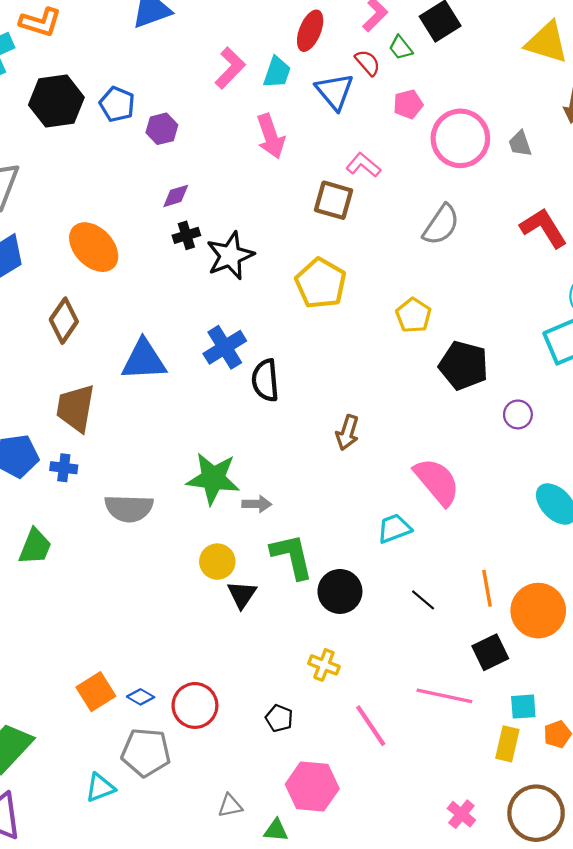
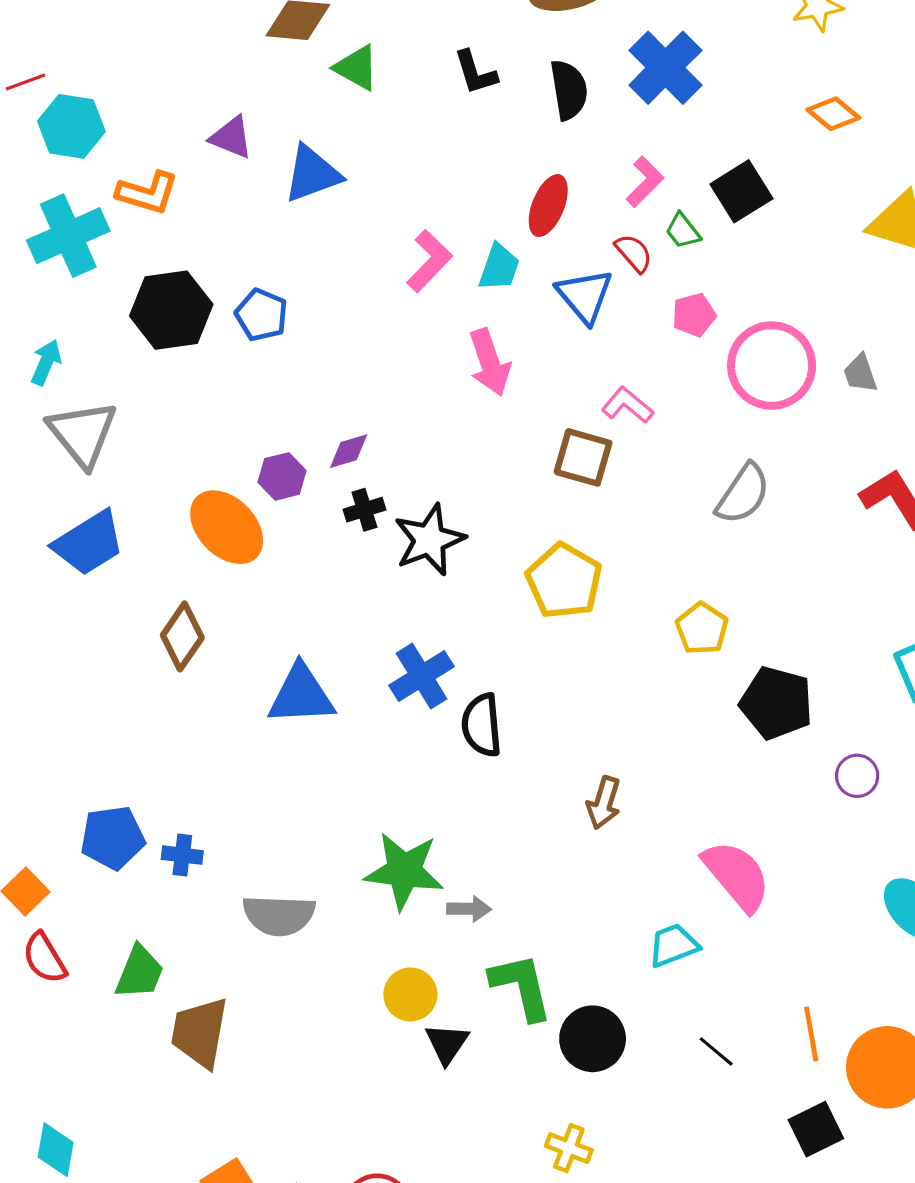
purple hexagon: (162, 129) -> (282, 476), moved
brown trapezoid: (76, 408) -> (200, 1032), moved

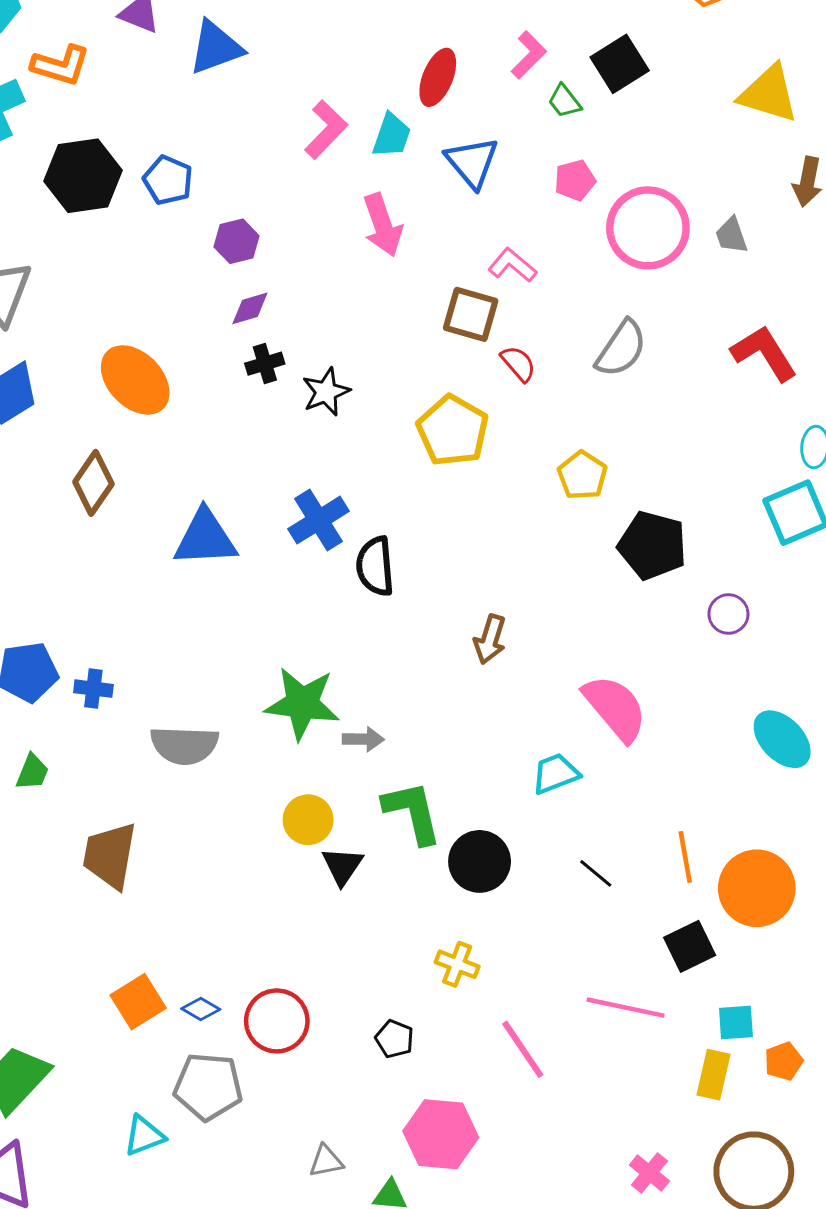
red semicircle: (634, 253) -> (518, 364), moved
purple hexagon: (282, 476) -> (237, 241), moved
black star: (429, 540) -> (326, 392), size x0.7
green trapezoid: (140, 972) -> (32, 772), moved, size x0.7

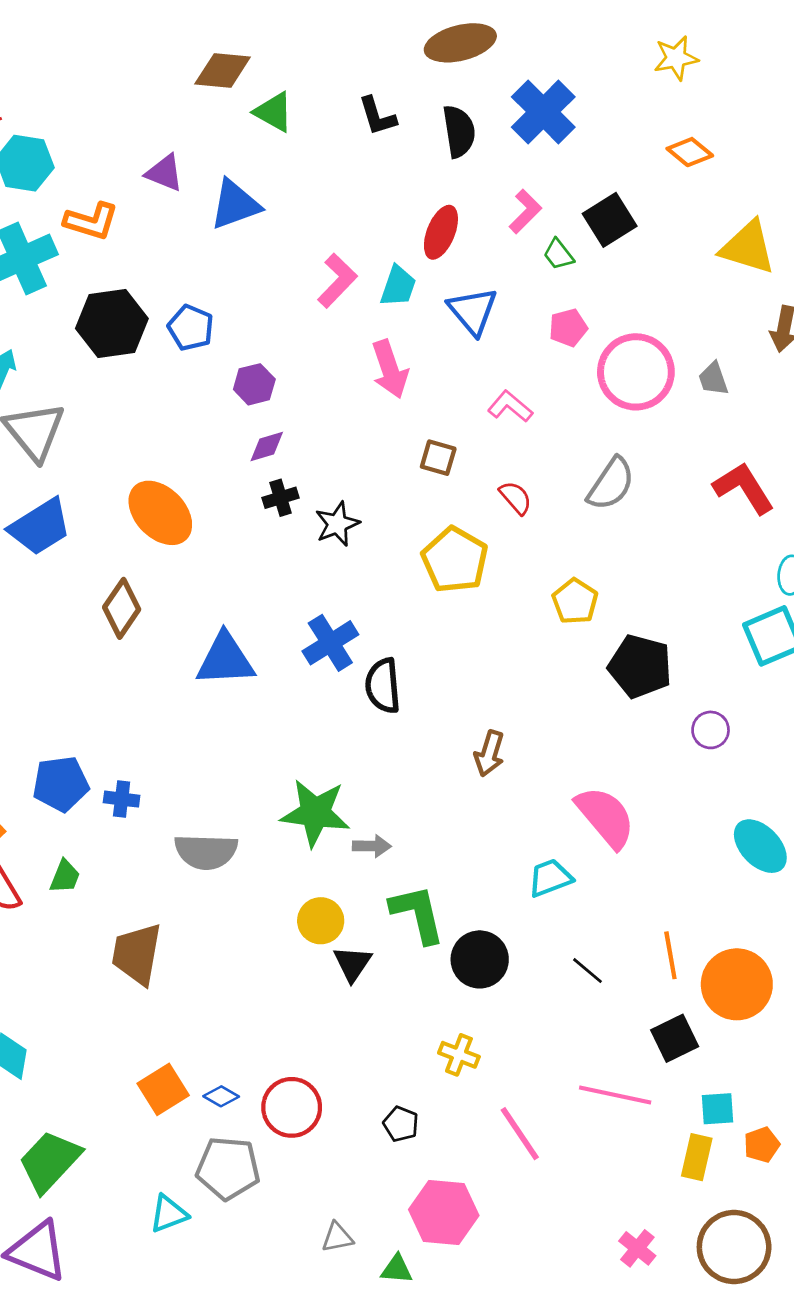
brown square: (471, 314) -> (438, 458), moved, size x0.7

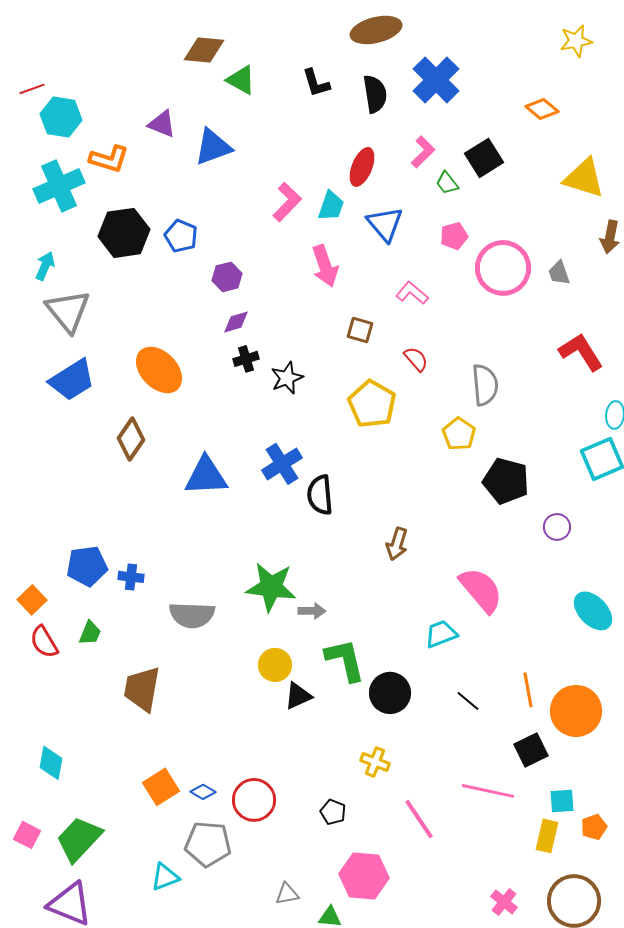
yellow star: (676, 58) -> (576, 41), moved
gray semicircle: (611, 484) -> (485, 385), moved, turned -39
black triangle: (352, 964) -> (298, 696), turned 32

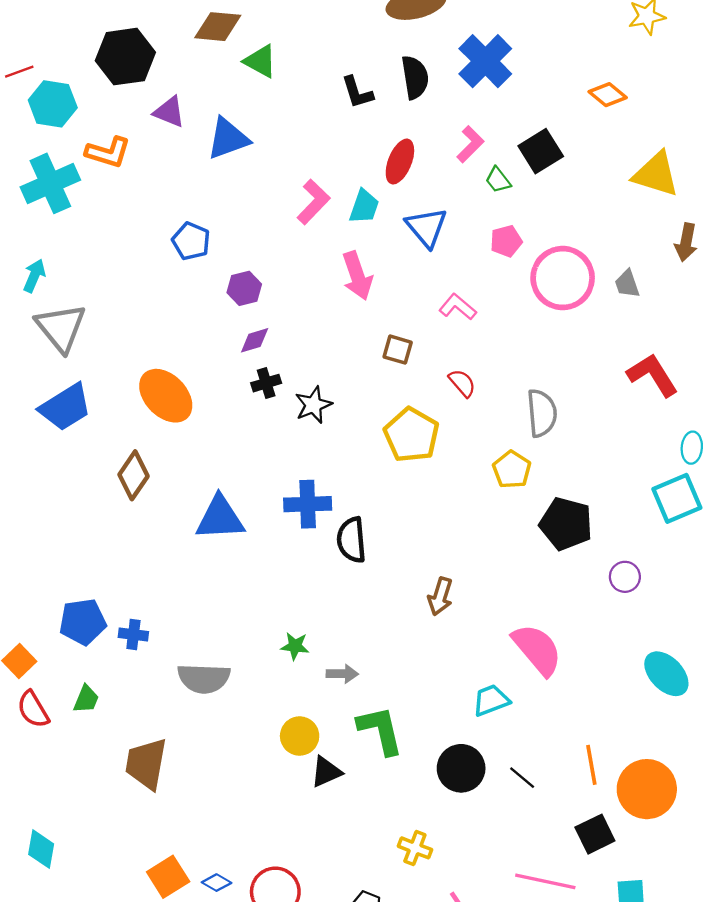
black L-shape: (316, 83) -> (357, 92), moved
black hexagon: (124, 233) -> (125, 57), moved
blue cross: (282, 464) -> (308, 504), turned 30
green star: (271, 587) -> (295, 646), size x0.5
black circle: (390, 693) -> (461, 768), moved

